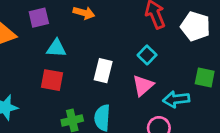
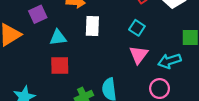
white rectangle: (103, 71) -> (92, 26), moved

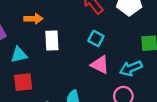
pink triangle: (139, 55) -> (100, 65), turned -36

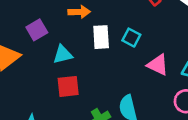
cyan square: (96, 38) -> (131, 38), moved

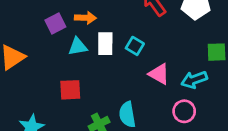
purple square: (37, 30) -> (55, 24), moved
cyan triangle: (63, 54) -> (78, 46), moved

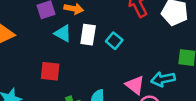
cyan triangle: (78, 46) -> (63, 33), turned 30
pink triangle: (159, 74) -> (135, 85), moved

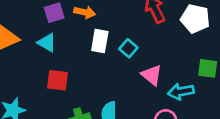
cyan triangle: (63, 33) -> (47, 43), moved
pink triangle: (135, 85) -> (152, 75), moved

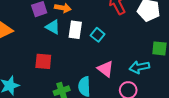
cyan triangle: (47, 43) -> (53, 27), moved
pink triangle: (152, 75) -> (105, 69), moved

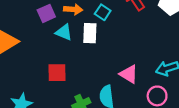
cyan square: (98, 35) -> (103, 12), moved

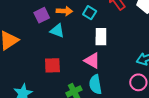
white rectangle: (90, 33) -> (101, 37), moved
pink triangle: (129, 74) -> (92, 61), moved

